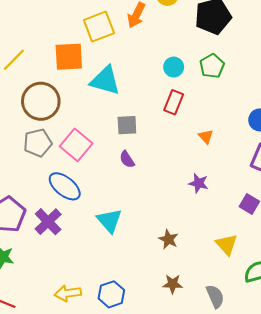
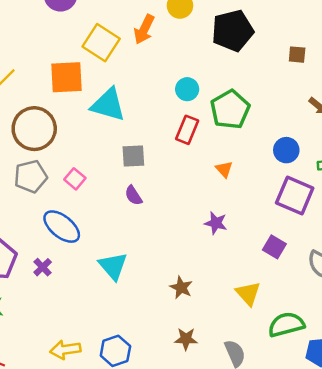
yellow square: (99, 27) -> (101, 43), turned -36
green pentagon: (212, 66) -> (230, 109), moved, size x1.4
pink square: (76, 145) -> (75, 179), size x0.6
purple cross: (48, 222) -> (43, 267), size x0.6

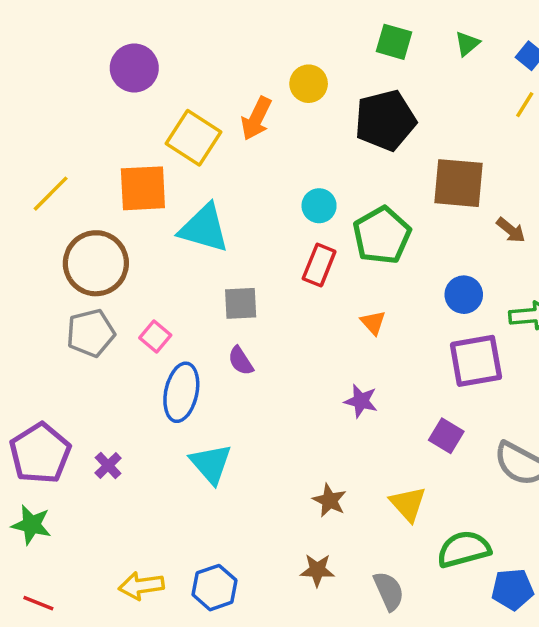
brown square: (297, 55) -> (459, 183), moved, size x2.0
purple square: (295, 196) -> (476, 361), turned -33
blue ellipse: (62, 227) -> (181, 392), moved, turned 63
brown star: (181, 288) -> (330, 500), moved

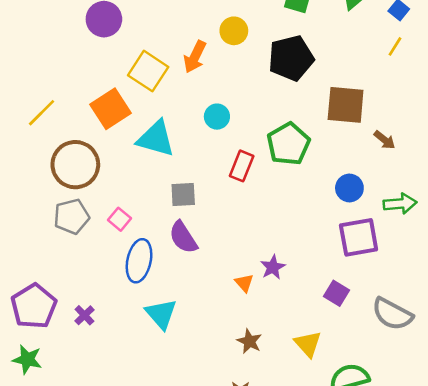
orange square: (143, 188) -> (110, 109), turned -30
cyan circle: (319, 206) -> (217, 117), moved
orange triangle: (373, 323) -> (244, 283), moved
purple semicircle: (241, 361) -> (183, 237), size x1.5
purple star: (361, 401) -> (273, 267), turned 30

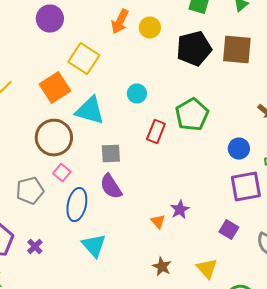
orange arrow: (195, 57) -> (120, 22), moved
brown square: (346, 105) -> (237, 50), moved
brown circle: (75, 165) -> (54, 138), moved
gray pentagon: (71, 217) -> (30, 191), moved

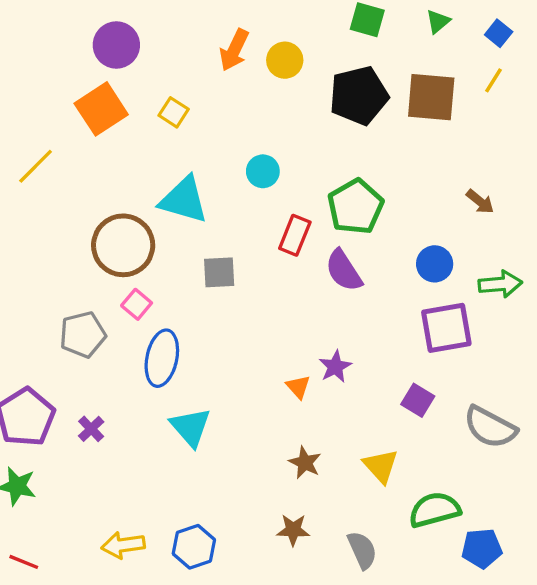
yellow square: (84, 59) -> (174, 112), size x0.6
orange square: (55, 88) -> (101, 109), moved
purple semicircle: (111, 187) -> (344, 271), moved

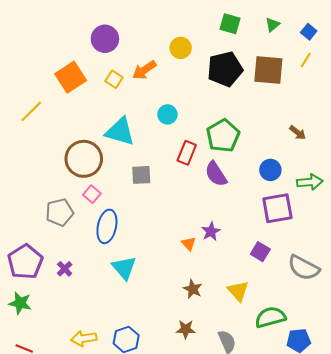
purple circle: (116, 45) -> (105, 39), moved
orange arrow: (234, 50) -> (144, 70), moved, turned 30

